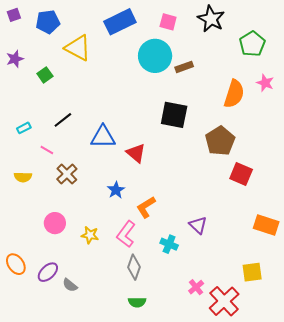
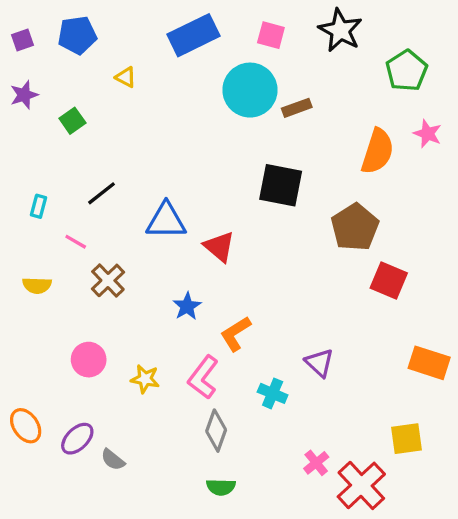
purple square: (14, 15) -> (22, 40), moved
yellow triangle: (78, 48) -> (126, 77), size x0.5
cyan rectangle: (24, 128) -> (39, 206), turned -48

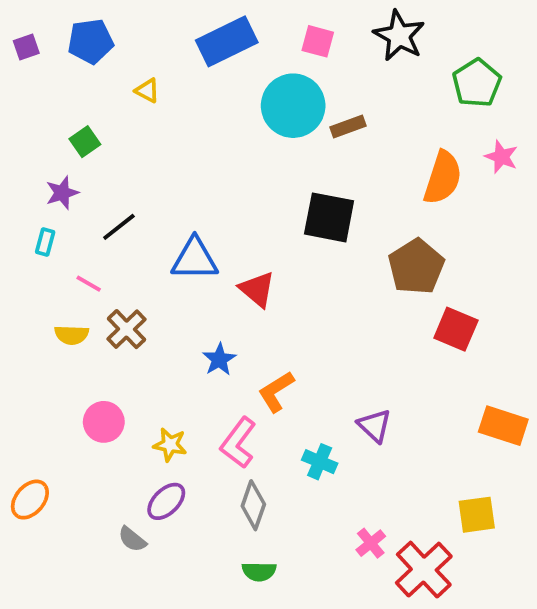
purple star: (24, 95) -> (62, 193), moved
yellow semicircle: (37, 285) -> (72, 335), moved
orange ellipse: (26, 426) -> (30, 500), turned 76
purple ellipse: (77, 439) -> (166, 501), moved

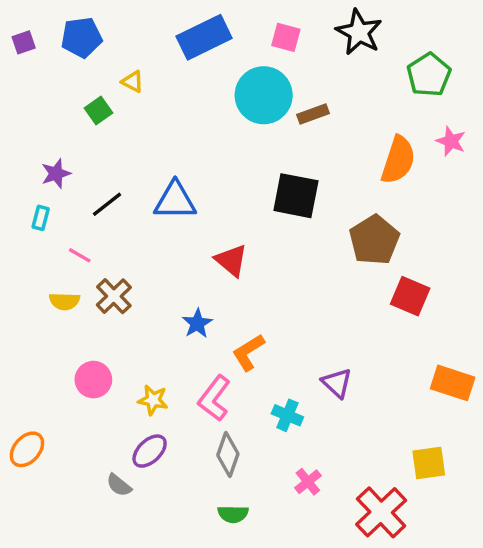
green square: (85, 142) -> (98, 111), moved
blue triangle: (195, 259) -> (175, 201), moved
pink cross: (371, 543) -> (308, 482), moved

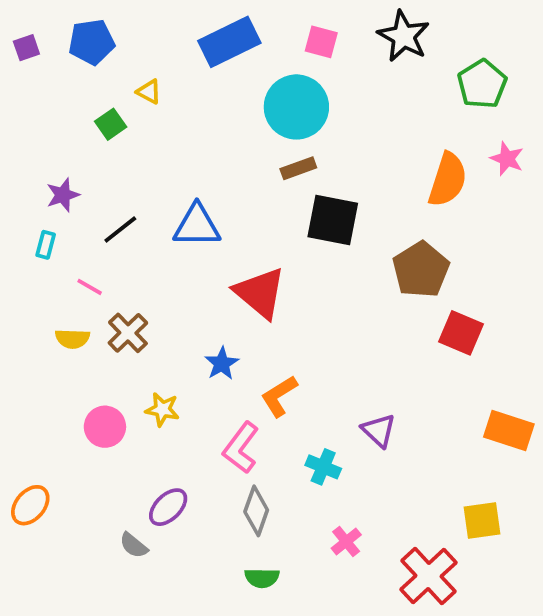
brown rectangle: (313, 114) -> (298, 168), moved
red triangle: (231, 260) -> (260, 293), size x1.4
yellow star: (153, 400) -> (162, 409), moved

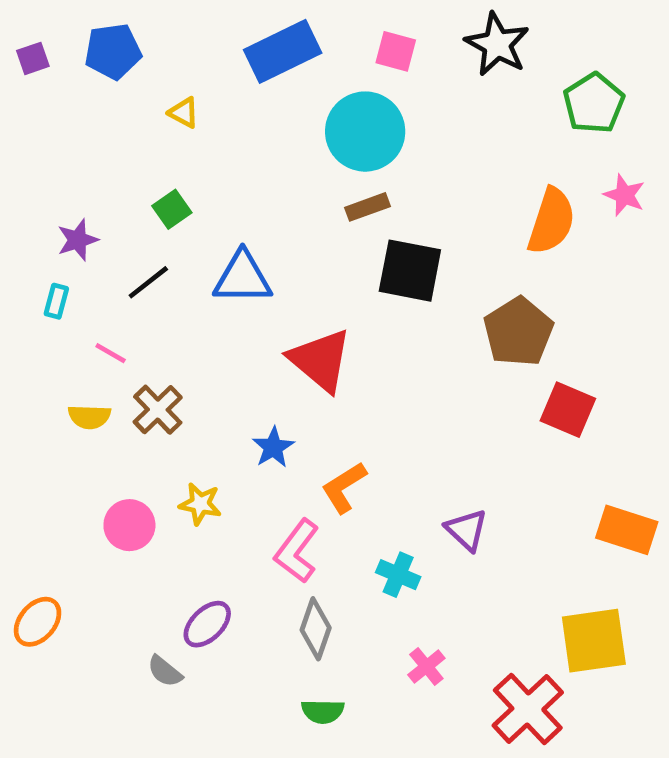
green square: (111, 124) -> (172, 209), moved
yellow square: (482, 520) -> (594, 641), size x1.4

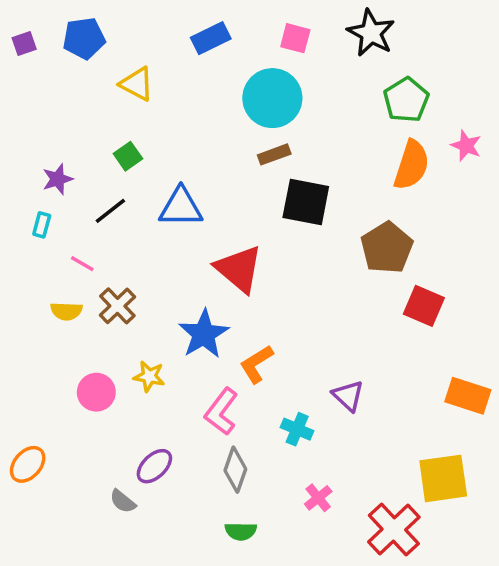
blue rectangle: (283, 51) -> (211, 38), size x0.7
green pentagon: (594, 103) -> (406, 100), moved
yellow triangle: (184, 113) -> (137, 84), size x1.5
blue star: (273, 447) -> (204, 334), size x1.6

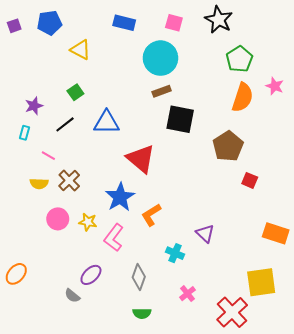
blue rectangle: (211, 38) -> (124, 23), turned 40
red square: (424, 306) -> (250, 180), size x0.7
pink circle: (96, 392) -> (58, 219), moved
pink L-shape: (221, 412) -> (114, 238), moved

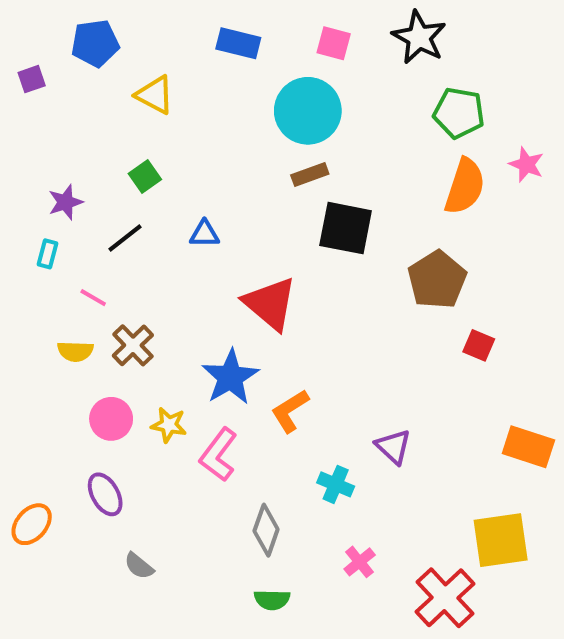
purple square: (14, 26) -> (32, 79), moved
green pentagon: (239, 59) -> (459, 113), turned -30
blue triangle: (107, 122) -> (204, 234), size x0.6
purple ellipse: (91, 275) -> (105, 494), moved, turned -75

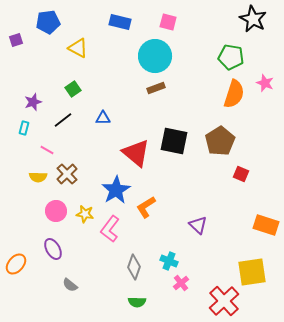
black star: (419, 37) -> (253, 19), moved
black square: (346, 228) -> (174, 141), moved
cyan cross: (336, 484) -> (169, 261), moved

